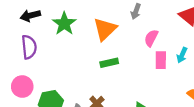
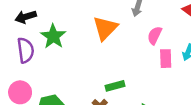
green star: (64, 24) -> (53, 36), moved
green rectangle: (109, 63) -> (115, 86), moved

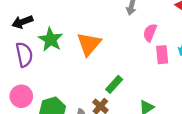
orange triangle: (105, 28) -> (89, 44), moved
green rectangle: (115, 86) -> (114, 84), turned -30

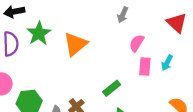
green rectangle: (114, 84) -> (112, 88), moved

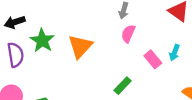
pink semicircle: (137, 43) -> (128, 34), moved
pink rectangle: (145, 67) -> (153, 59), turned -36

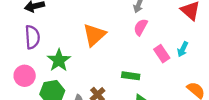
green star: (42, 41) -> (59, 60), moved
green rectangle: (123, 86) -> (131, 76), turned 49

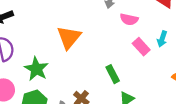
pink semicircle: (141, 27) -> (129, 19), moved, turned -98
green rectangle: (131, 76) -> (113, 74), turned 63

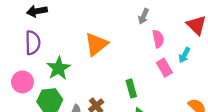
pink semicircle: (129, 19) -> (158, 39), turned -126
cyan arrow: (162, 39) -> (184, 55), moved

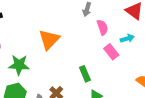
cyan arrow: (184, 55) -> (127, 38), turned -128
green star: (59, 68) -> (19, 65), turned -30

